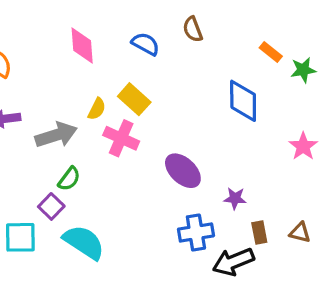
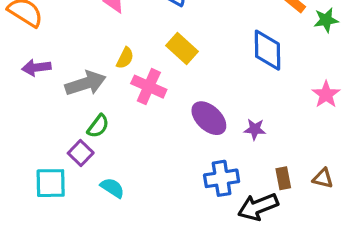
yellow rectangle: (134, 99) -> (182, 49), moved
purple star: (235, 198) -> (255, 129), moved
cyan semicircle: (84, 242) -> (112, 188), size x0.6

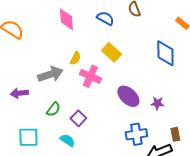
purple arrow: (36, 68) -> (19, 93), moved
green semicircle: (98, 126) -> (53, 109), moved
purple square: (81, 153) -> (78, 118), moved

